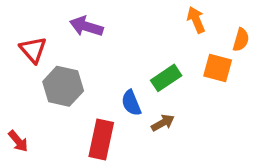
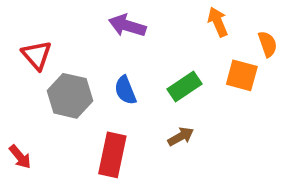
purple arrow: (86, 26) -> (127, 26), moved
orange semicircle: (241, 40) -> (268, 44), turned -35
blue semicircle: (131, 103) -> (125, 90), moved

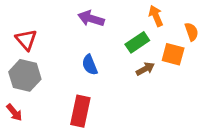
green rectangle: (184, 87) -> (137, 42), moved
gray hexagon: (70, 96) -> (25, 75), moved
brown arrow: (181, 136) -> (145, 69), moved

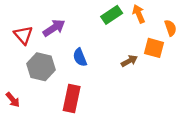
purple arrow: (91, 19) -> (54, 28), moved, turned 130
green rectangle: (137, 42) -> (112, 15), moved
gray hexagon: (25, 75) -> (41, 67), moved

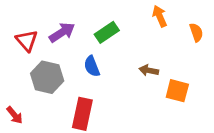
green rectangle: (112, 15) -> (107, 32), moved
orange square: (154, 48) -> (177, 91), moved
brown arrow: (129, 61) -> (149, 70), turned -140

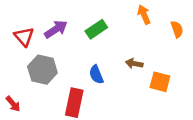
blue semicircle: (92, 66) -> (96, 75), moved

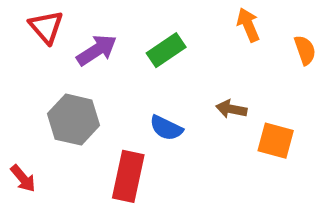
red triangle: (24, 37) -> (46, 27), moved
blue semicircle: (96, 75) -> (166, 128), turned -42

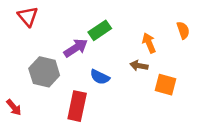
orange arrow: (248, 25) -> (149, 43), moved
purple arrow: (97, 50) -> (76, 48), moved

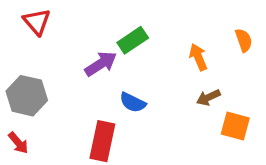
brown arrow: (139, 66) -> (208, 97), moved, turned -36
gray hexagon: (44, 72) -> (27, 96), moved
orange square: (165, 85) -> (235, 126), moved

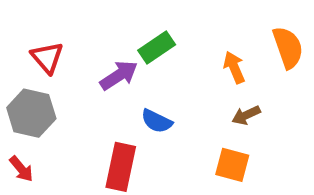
red triangle: (37, 22) -> (47, 57), moved
orange semicircle: (244, 40) -> (288, 48), size x1.5
orange square: (235, 126) -> (232, 165), moved

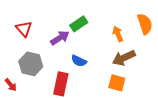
gray hexagon: (31, 113) -> (31, 64), moved
brown arrow: (246, 115) -> (124, 58), size x1.6

